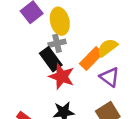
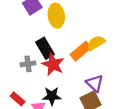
gray cross: (57, 43) -> (28, 64), moved
purple triangle: (109, 77) -> (95, 83), moved

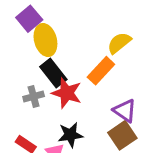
yellow ellipse: (56, 16) -> (45, 40), moved
yellow semicircle: (96, 43) -> (119, 43), moved

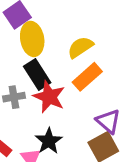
yellow semicircle: (119, 43) -> (80, 47), moved
black star: (70, 135) -> (49, 141), turned -30

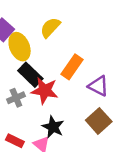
yellow semicircle: (80, 47) -> (50, 27), moved
purple triangle: (108, 121) -> (98, 86), moved

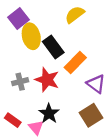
yellow semicircle: (50, 27) -> (75, 15), moved
black rectangle: (30, 75) -> (53, 47), moved

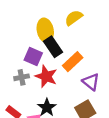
purple square: (19, 19) -> (33, 56), moved, turned -30
yellow ellipse: (31, 36) -> (45, 30), moved

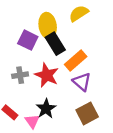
purple square: (33, 56) -> (28, 40), moved
purple triangle: (91, 82) -> (82, 82), moved

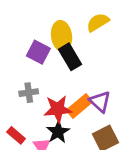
orange rectangle: (76, 60) -> (79, 106), moved
red star: (47, 75) -> (58, 109), moved, turned -30

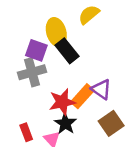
gray cross: (29, 93) -> (32, 72), moved, size x1.5
red rectangle: (16, 135) -> (26, 132), turned 36

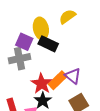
black rectangle: (67, 51) -> (48, 44), turned -30
red star: (62, 102) -> (41, 84), turned -30

